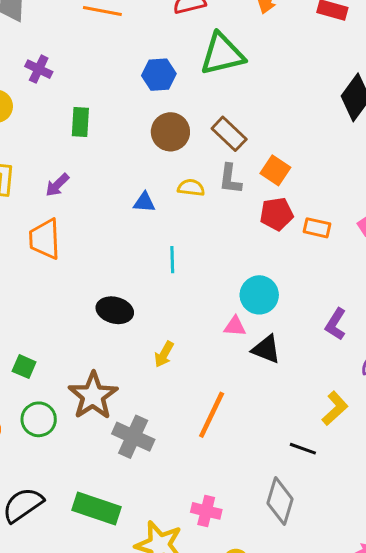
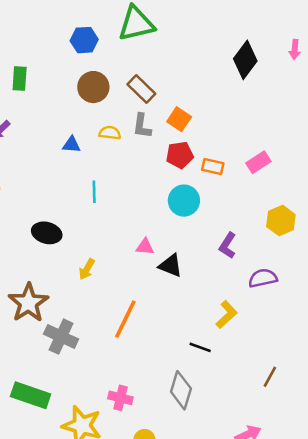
cyan circle: (259, 295) -> (184, 201), moved

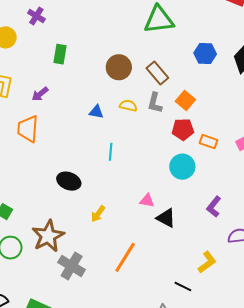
blue hexagon: (84, 40) -> (205, 54), moved

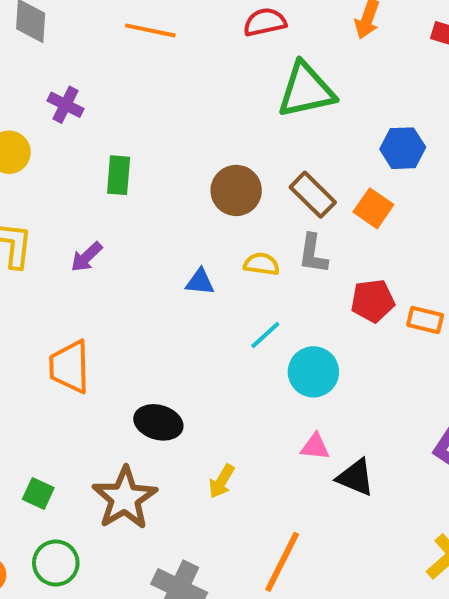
orange square: (185, 100) -> (373, 208), moved
orange trapezoid: (28, 129) -> (70, 367), moved
cyan line: (111, 152) -> (265, 335), moved, turned 48
cyan circle: (182, 167) -> (313, 372), moved
brown star: (48, 236) -> (125, 498), moved

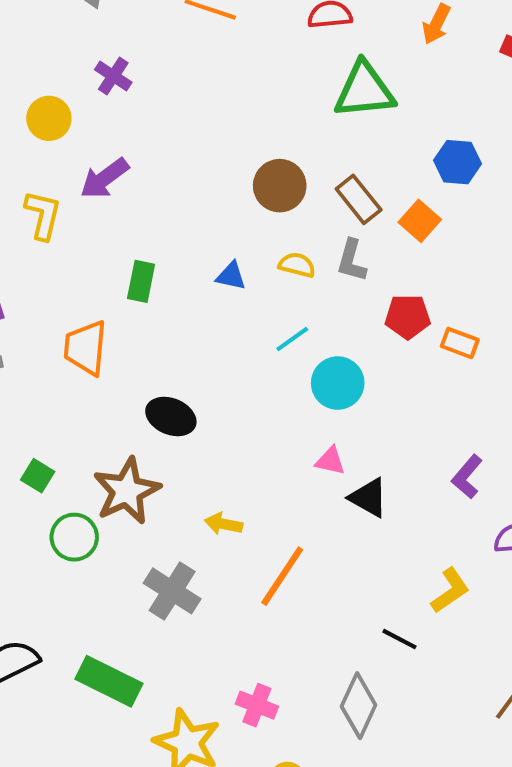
green rectangle: (119, 175) -> (141, 281), moved
purple arrow: (87, 257) -> (104, 178), moved, size x1.4
yellow arrow: (222, 481) -> (224, 524), moved, turned 64
green circle: (56, 563) -> (74, 537), moved

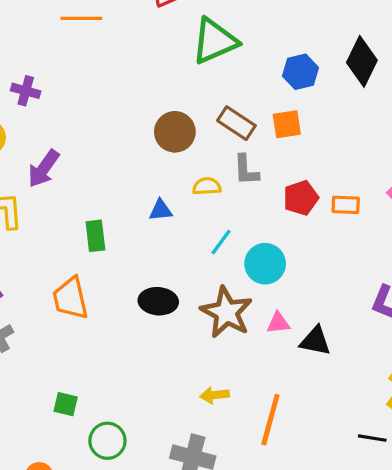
orange square: (420, 221) -> (287, 124), turned -32
black ellipse: (171, 416) -> (158, 301), moved
brown star: (127, 491) -> (226, 312), moved

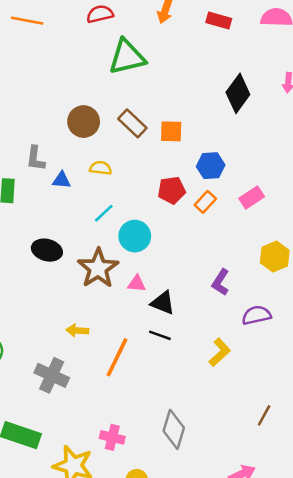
blue hexagon: (301, 72) -> (211, 166), moved
gray L-shape: (246, 170) -> (36, 158), moved
orange rectangle: (346, 205) -> (205, 202), turned -60
black line: (372, 438) -> (160, 335), moved

